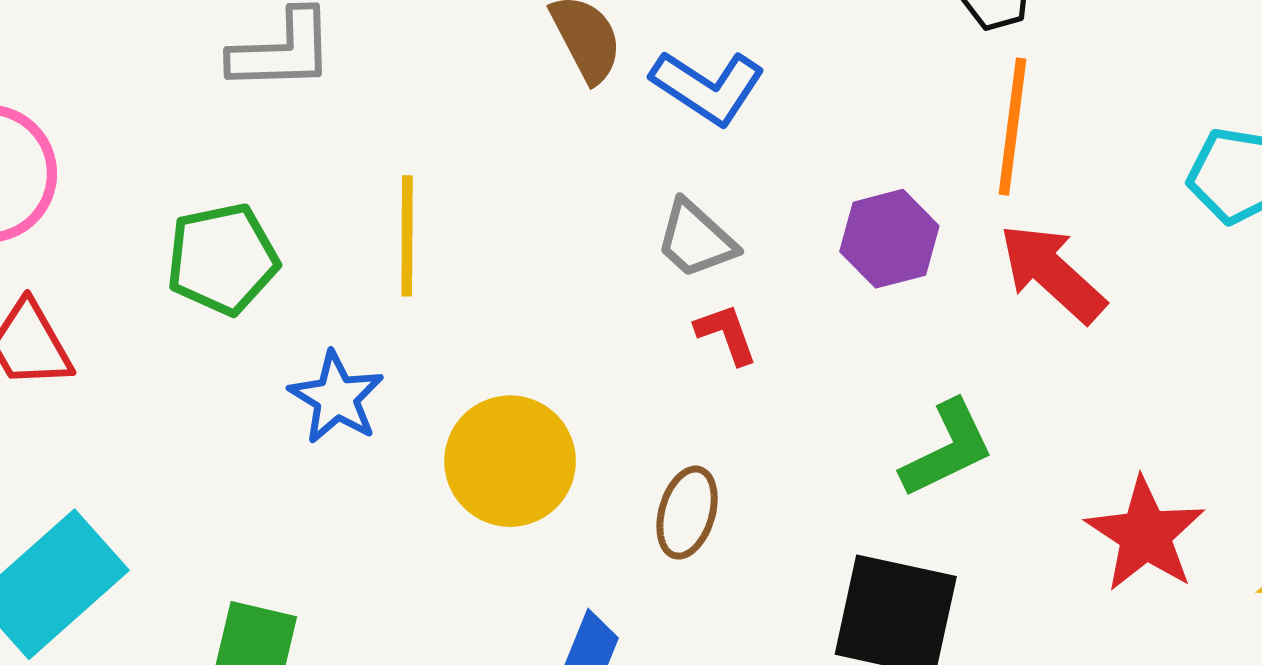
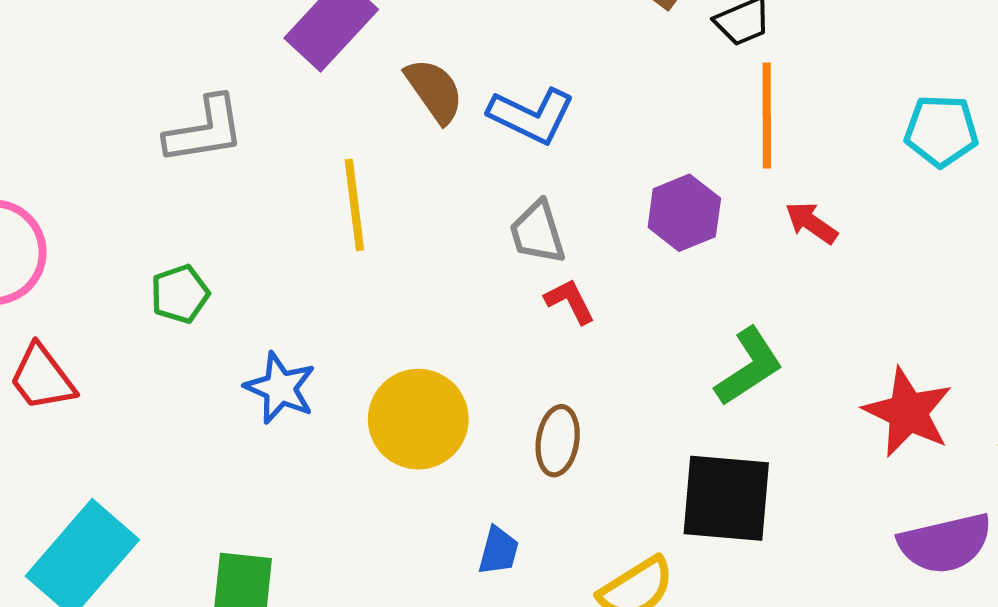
yellow line: (407, 236) -> (354, 205), moved
gray trapezoid: (696, 239) -> (537, 232), turned 38
green pentagon: (222, 259) -> (180, 294), size x0.7
red arrow: (1052, 273) -> (811, 223), size x0.6

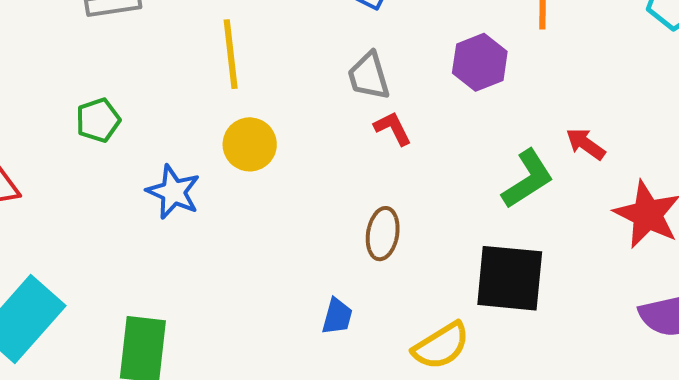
red arrow: (811, 223) -> (586, 144), moved
yellow circle: (418, 419) -> (250, 144), moved, size x0.7

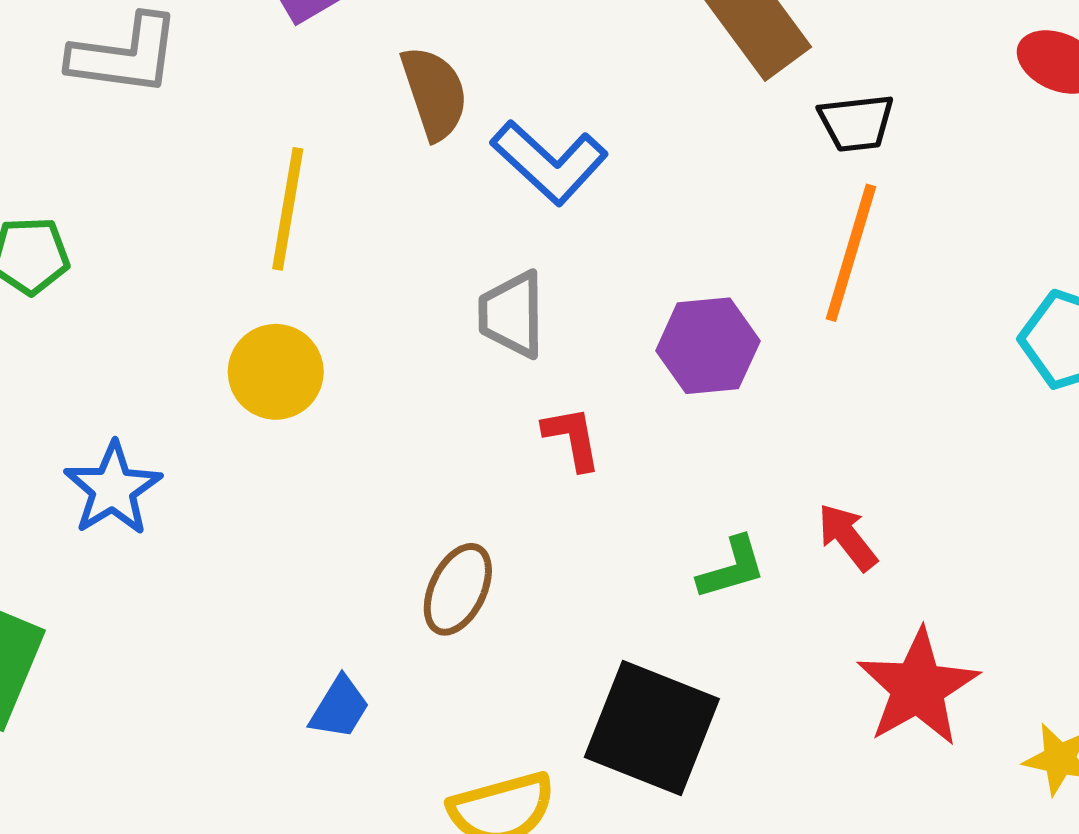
red L-shape: (393, 128) -> (572, 438), moved
green L-shape: (528, 179) -> (732, 568), size x0.7
blue star: (173, 192) -> (113, 489), moved

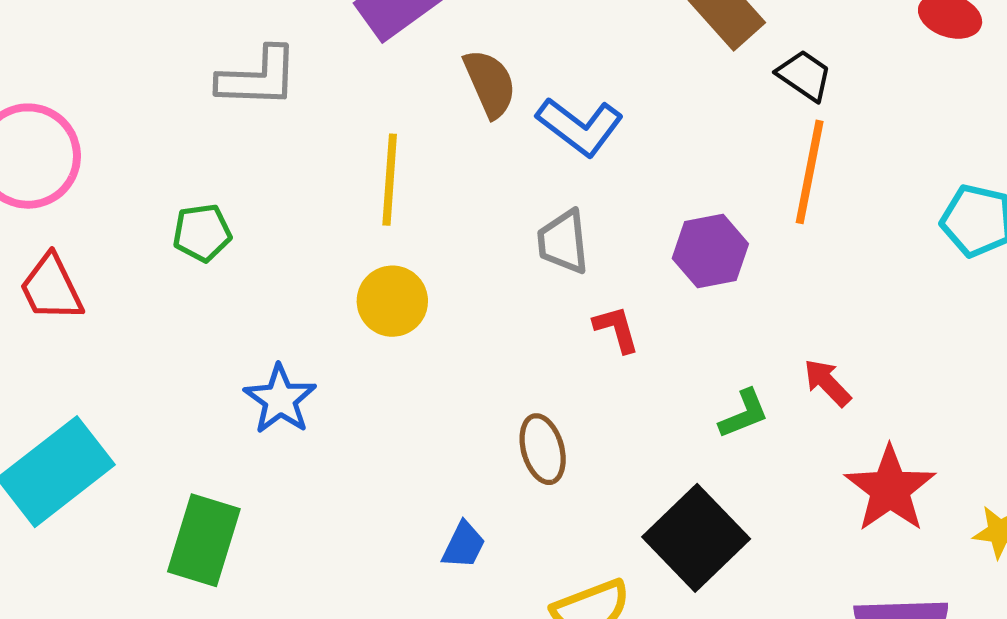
black trapezoid: (856, 123) -> (804, 75), turned -134
brown ellipse: (458, 589) -> (543, 449), turned -36
black square: (652, 728) -> (696, 538), turned 30

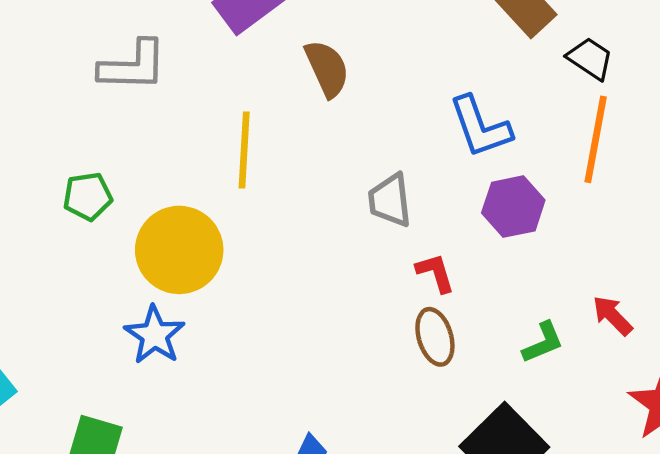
blue L-shape: (580, 127) -> (480, 127), moved, turned 34
yellow circle: (392, 301) -> (179, 250), moved, size x1.5
brown ellipse: (543, 449) -> (435, 337), moved

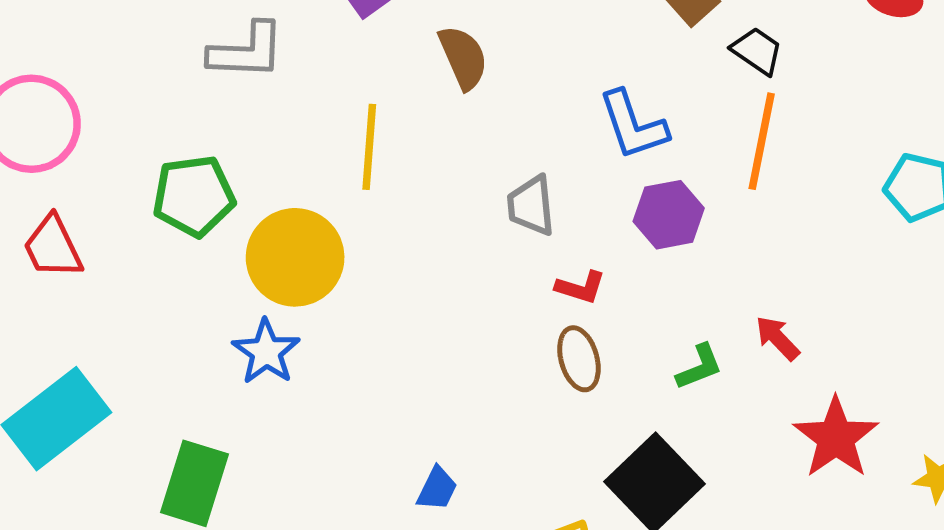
green pentagon: (88, 196) -> (194, 196), size x1.5
red L-shape: (435, 273) -> (581, 287), turned 123

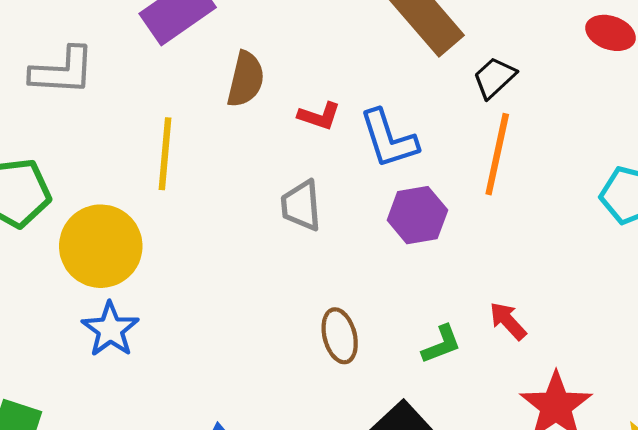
black trapezoid: (757, 51) -> (494, 78), turned -78
brown semicircle: (463, 57) -> (246, 79), turned 36
red L-shape: (581, 287) -> (319, 116), moved
blue star: (266, 352) -> (110, 329), moved

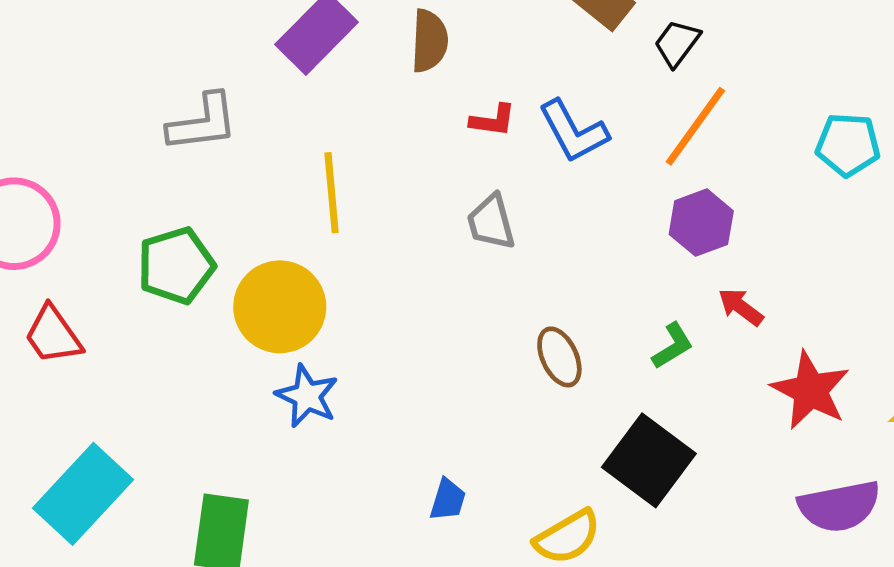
brown semicircle: (246, 79) -> (429, 41), moved
orange line: (497, 154) -> (695, 126), turned 34
purple hexagon: (417, 215) -> (701, 223), moved

